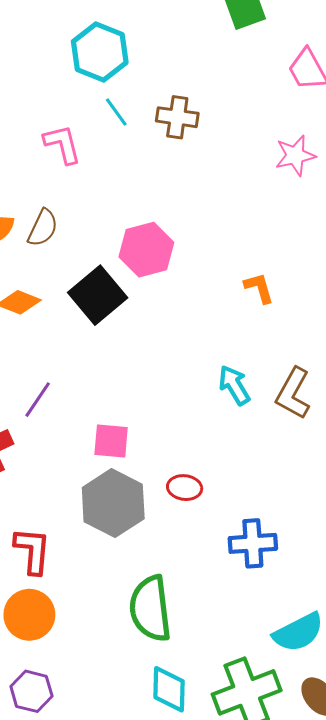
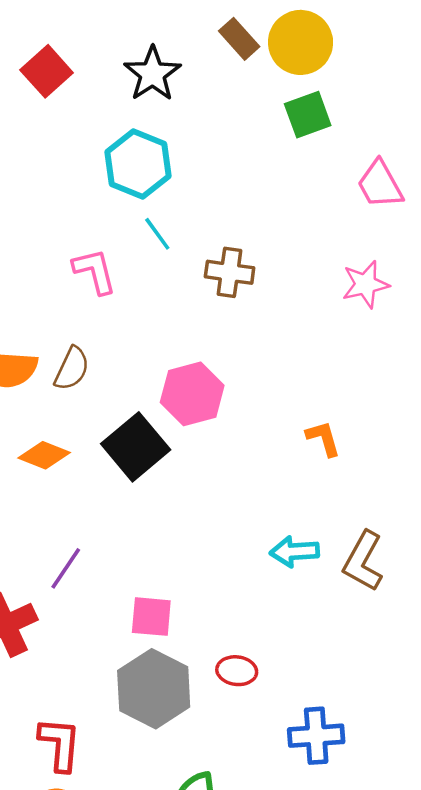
brown cross: (177, 117) -> (230, 272), moved
cyan arrow: (234, 385) -> (294, 552), turned -63

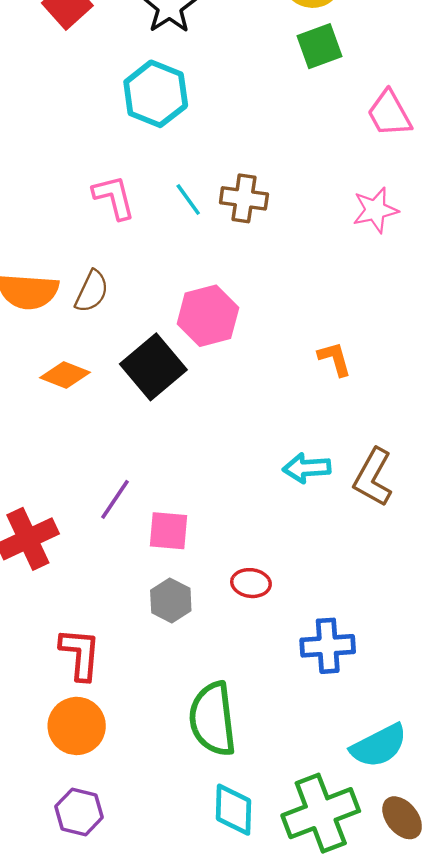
cyan line: (157, 234) -> (188, 200), moved
purple line: (66, 568) -> (115, 499), moved
gray hexagon: (154, 689) -> (171, 600), size x0.6

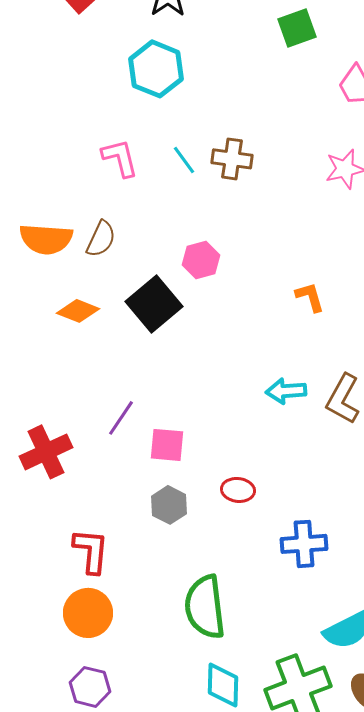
pink hexagon: (208, 316) -> (201, 260), size x0.7

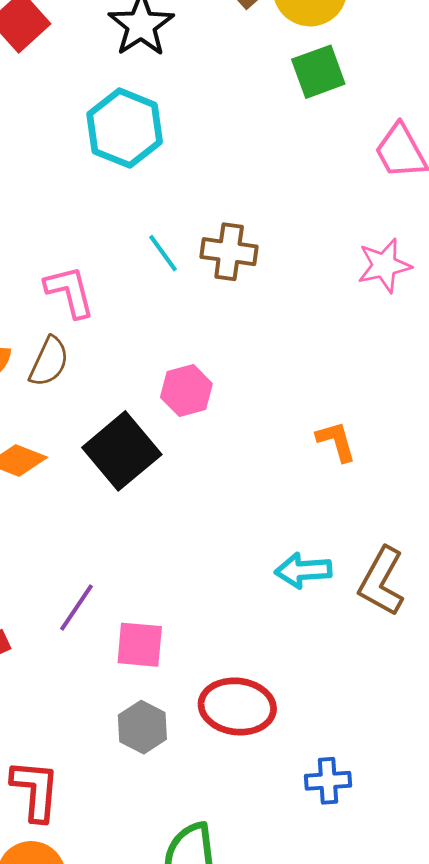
pink L-shape: (120, 158) -> (70, 292), moved
red ellipse: (238, 490) -> (237, 706), size x1.6
blue cross: (304, 544) -> (328, 781), size x0.7

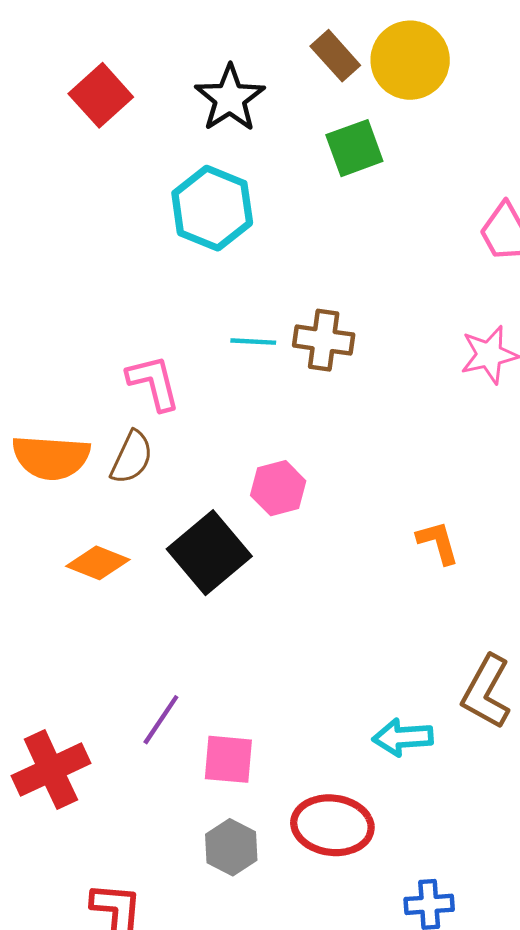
green square: (318, 72) -> (354, 148), moved
cyan line: (163, 253) -> (253, 342), turned -51
cyan arrow: (303, 570) -> (403, 737), moved

